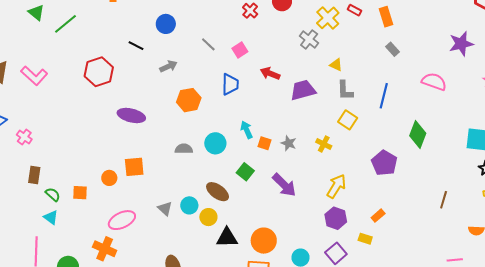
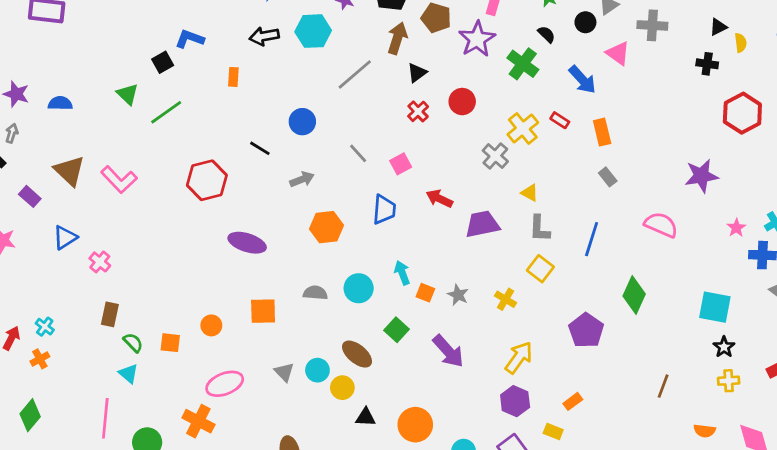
orange square: (134, 167) -> (263, 311), moved
black triangle: (227, 238) -> (365, 417), size x0.7

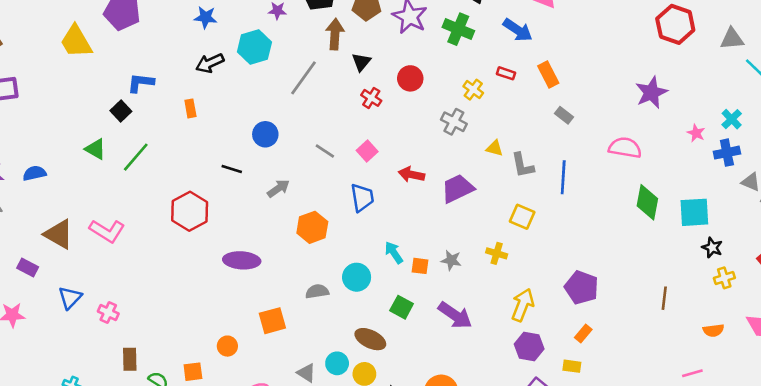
yellow cross: (523, 128) -> (473, 90), size x0.7
gray L-shape: (539, 229) -> (523, 165), moved
green diamond: (634, 295) -> (647, 202), moved
purple pentagon: (586, 331) -> (582, 288), moved

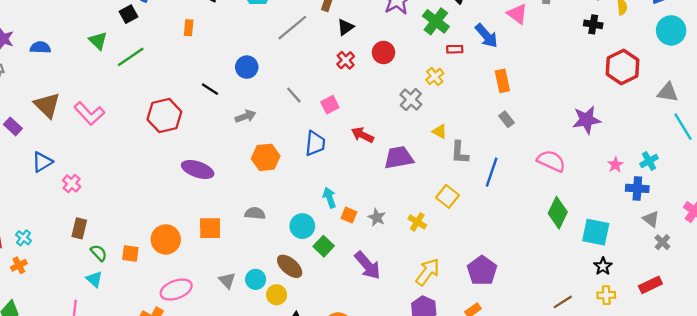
red rectangle: (506, 73) -> (455, 49), moved, turned -35
cyan circle: (357, 277) -> (302, 226), moved
brown line: (664, 298) -> (563, 302), moved, turned 36
orange circle: (227, 346) -> (166, 239), size x1.6

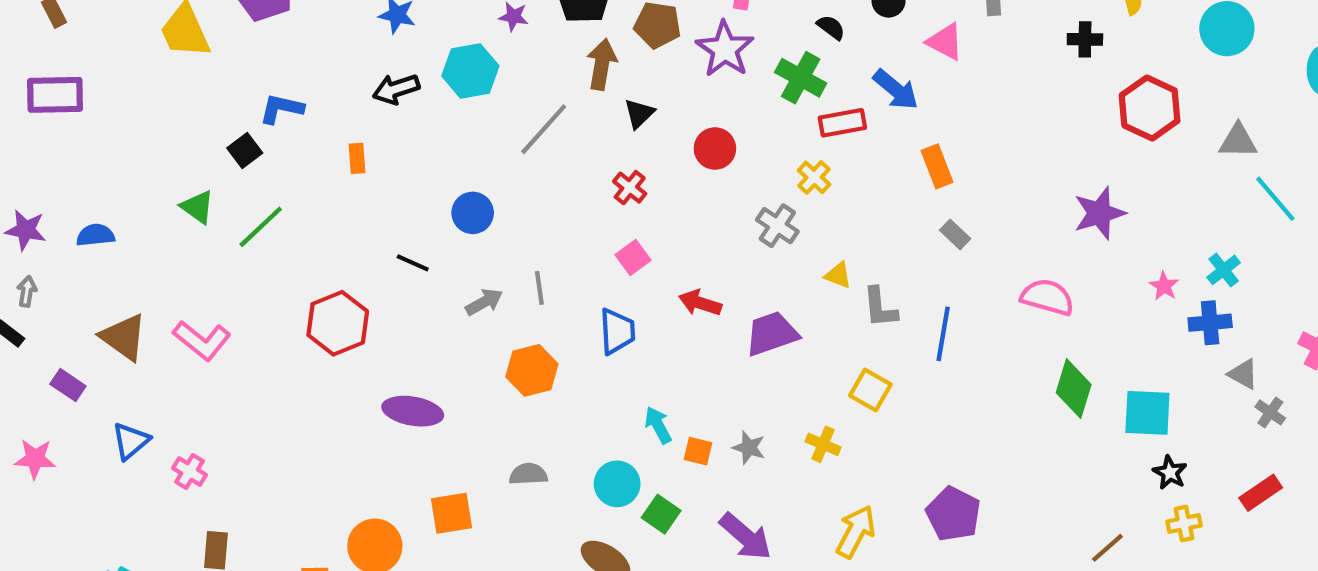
red rectangle: (455, 49) -> (842, 123), size x1.5
red cross: (346, 60) -> (630, 188), moved
gray line: (294, 95) -> (539, 288), moved, turned 42

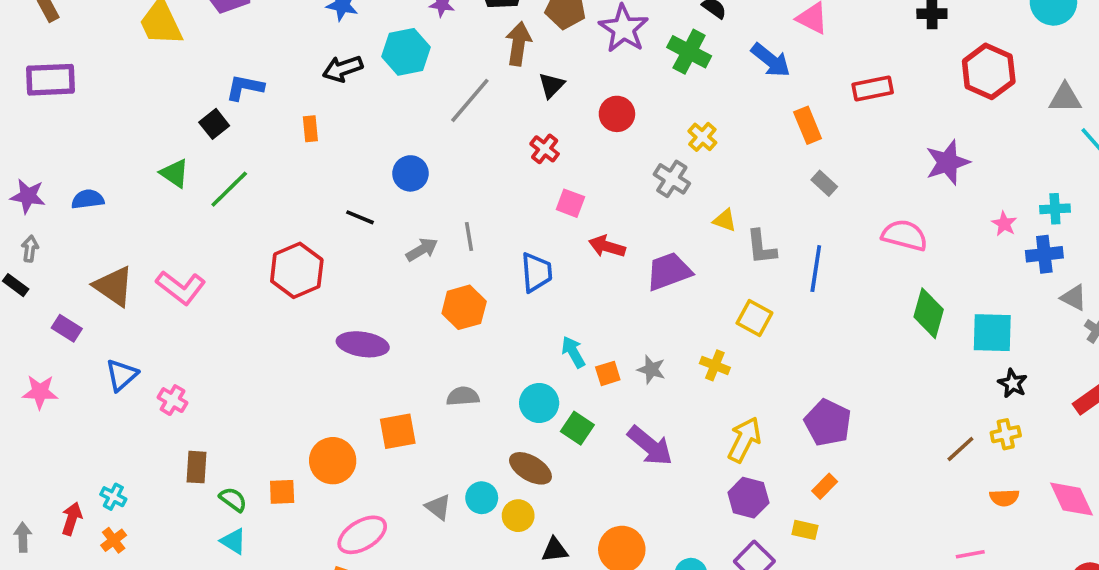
red rectangle: (842, 123) -> (873, 89), moved
pink square: (633, 257) -> (570, 203), moved, turned -32
cyan cross: (1224, 270) -> (1055, 209), turned 36
orange square: (698, 451) -> (608, 373), turned -30
yellow cross: (1184, 524) -> (1006, 434), moved

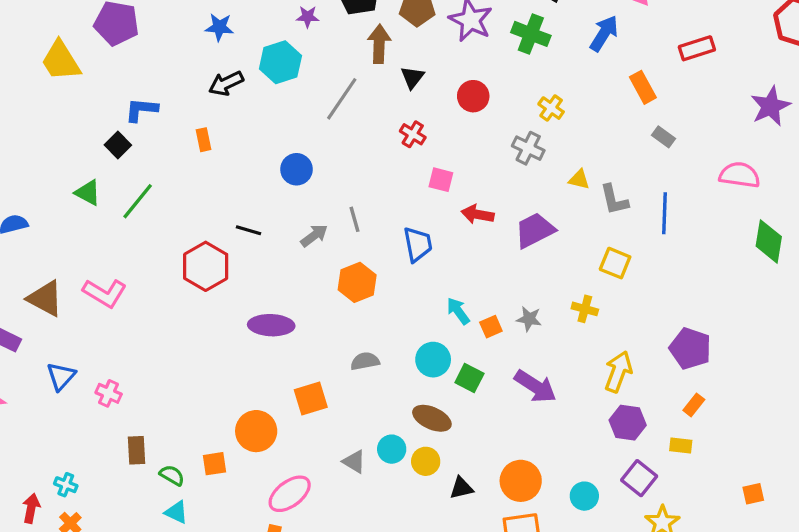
blue arrow: (771, 60) -> (604, 33), turned -90
black line: (360, 217) -> (248, 230), moved

